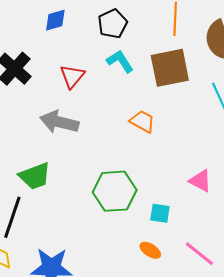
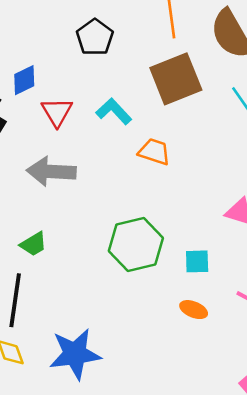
blue diamond: (55, 20) -> (24, 80), moved
cyan L-shape: (120, 61) -> (114, 111), moved
green trapezoid: (35, 176) -> (33, 244), size x0.7

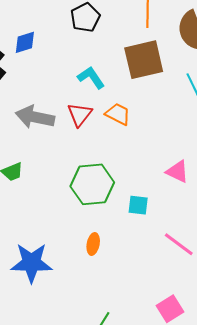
red triangle: (57, 112) -> (80, 114), moved
orange ellipse: (194, 310) -> (93, 244), moved, turned 70

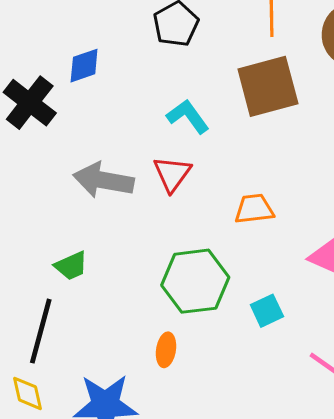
orange trapezoid: (118, 114) -> (254, 209), moved, turned -32
cyan square: (138, 205) -> (267, 311), turned -30
orange ellipse: (93, 244) -> (166, 350), moved

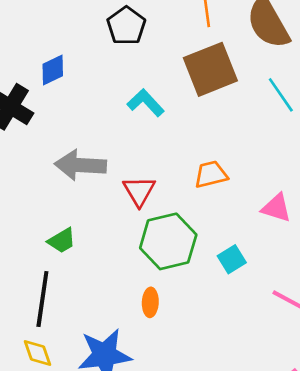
red triangle: (172, 174) -> (139, 191), moved

